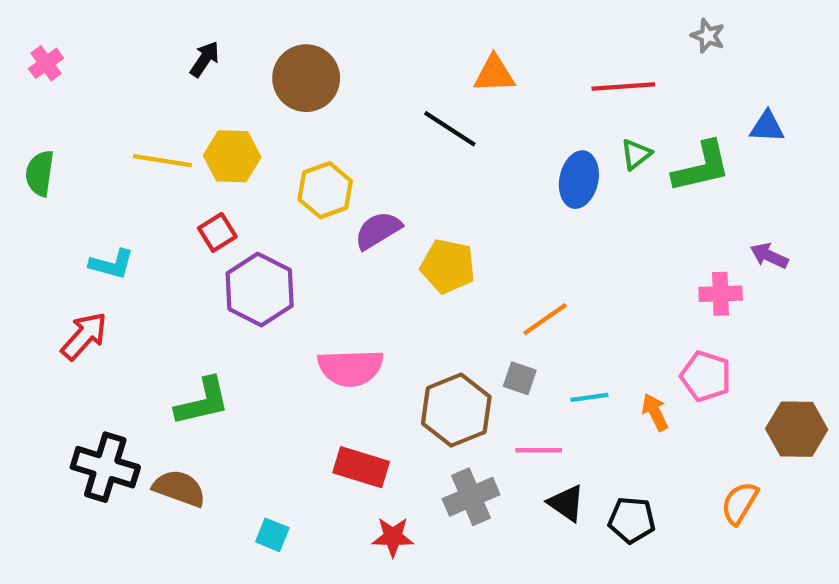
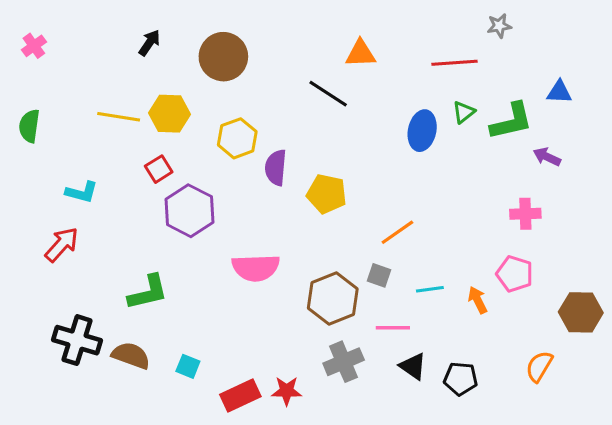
gray star: (708, 36) -> (499, 26), moved, turned -30
purple semicircle: (378, 230) -> (276, 168), turned -54
purple arrow: (769, 256) -> (547, 157), moved
red rectangle: (361, 467) -> (240, 396), moved, turned -42
cyan square: (272, 535) -> (188, 366), moved

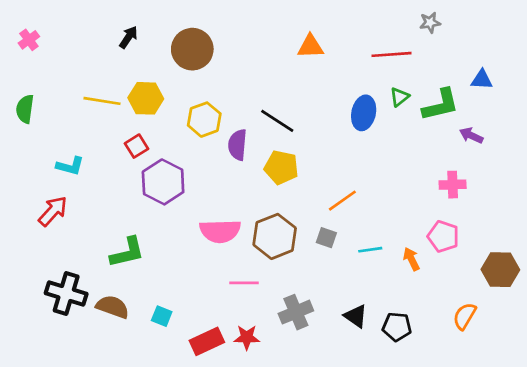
black line: (328, 94) -> (277, 121), moved
brown hexagon: (333, 299) -> (275, 236), moved
pink line: (393, 328) -> (244, 283), moved

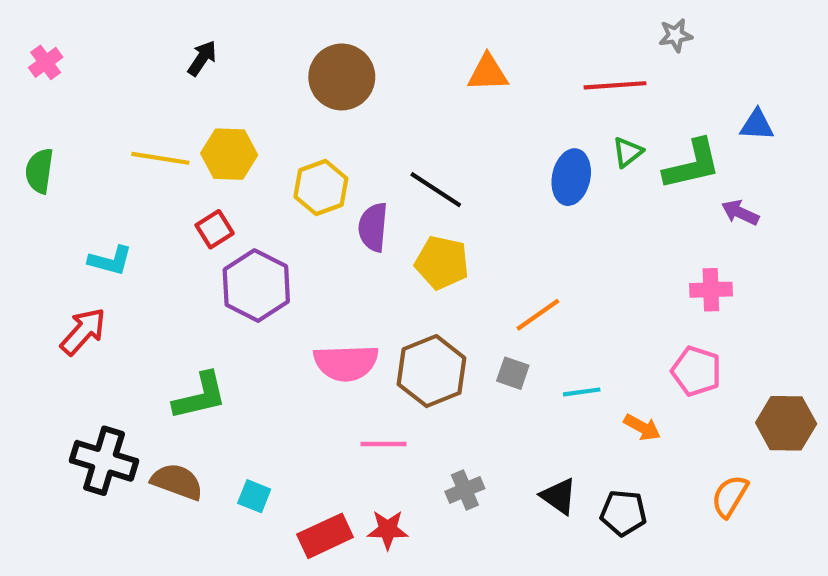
brown circle: (192, 49) -> (342, 77), moved
orange arrow: (411, 259) -> (642, 427), moved, turned 145
gray cross: (296, 312) -> (465, 490), size x0.7

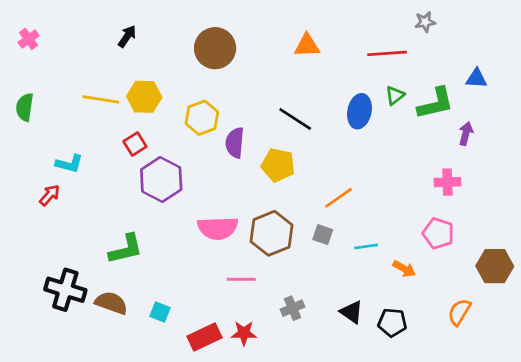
black line: (436, 190) -> (295, 119), moved
purple arrow: (740, 213) -> (466, 134), turned 80
red arrow: (83, 331) -> (50, 195), moved, size x0.7

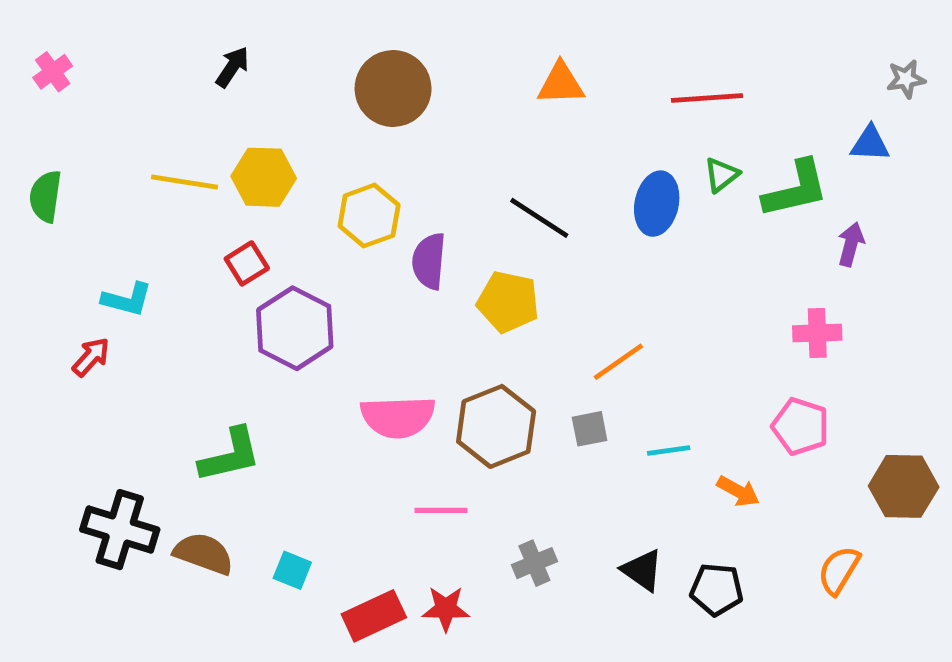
gray star: (425, 22) -> (906, 79), moved
gray square: (323, 235) -> (590, 429), turned -30

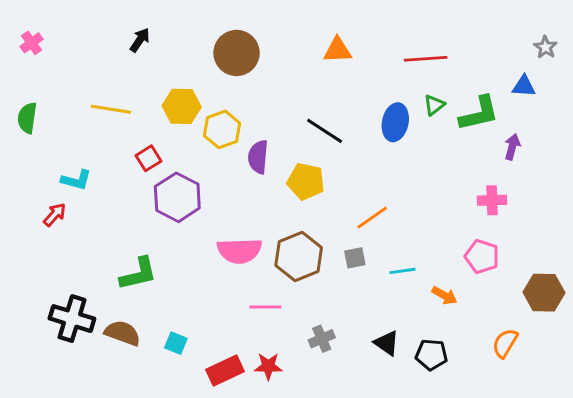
gray star: (906, 79) -> (545, 47), turned -30
yellow hexagon: (264, 177) -> (182, 106), moved

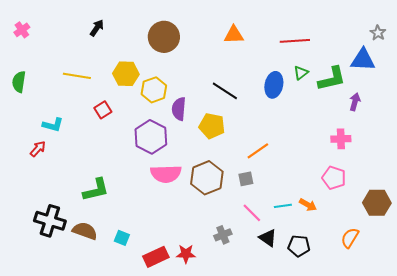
blue triangle: (524, 86) -> (363, 60), size x1.5
purple hexagon: (177, 197) -> (151, 137), moved
cyan line: (403, 271) -> (283, 206), moved
pink line: (265, 307) -> (252, 213), moved, turned 45

